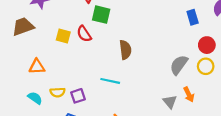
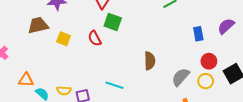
yellow square: (63, 36) -> (64, 39), moved
brown semicircle: (125, 50) -> (150, 61), moved
orange triangle: (37, 67) -> (26, 80), moved

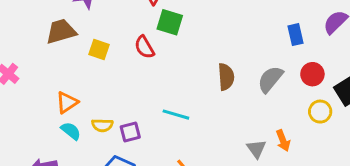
gray semicircle: (181, 77) -> (270, 79), moved
orange triangle: (26, 80) -> (67, 102), moved, turned -35
yellow circle: (206, 81) -> (320, 112), moved

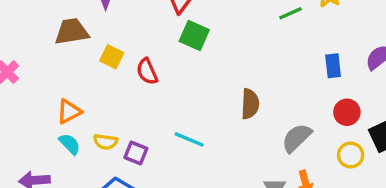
red semicircle: (144, 47) -> (147, 72), moved
gray semicircle: (270, 79) -> (297, 138), moved
purple square: (130, 132) -> (136, 153), turned 30

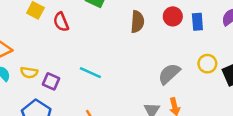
brown semicircle: (250, 104) -> (137, 22), moved
red circle: (347, 112) -> (173, 16), moved
yellow circle: (351, 155) -> (207, 64), moved

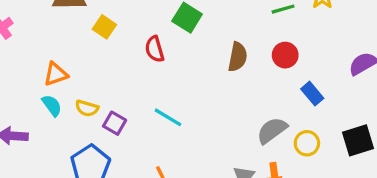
red semicircle: (61, 22) -> (155, 49), moved
blue rectangle: (197, 22) -> (312, 94), moved, turned -42
yellow circle: (207, 64) -> (307, 143), moved

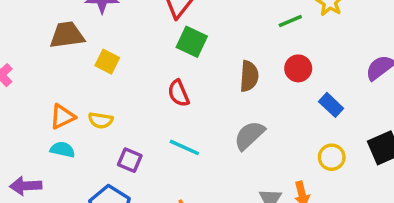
red semicircle: (155, 49) -> (179, 93), moved
cyan semicircle: (52, 105) -> (62, 150), turned -35
yellow semicircle: (87, 108) -> (101, 120), moved
gray semicircle: (272, 130) -> (249, 135), moved

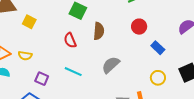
brown semicircle: (249, 76) -> (99, 31), moved

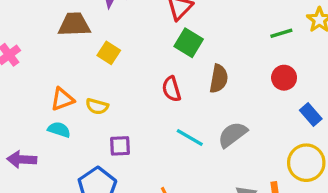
cyan line: (73, 72) -> (190, 138), moved
yellow circle: (158, 78) -> (306, 163), size x1.5
purple square: (42, 79) -> (120, 146), turned -32

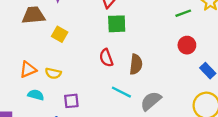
green square: (189, 43) -> (117, 24), turned -30
brown semicircle: (219, 79) -> (136, 64), moved
cyan semicircle: (59, 130) -> (36, 95), moved
gray semicircle: (233, 135) -> (151, 101), moved

